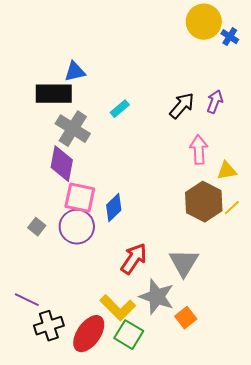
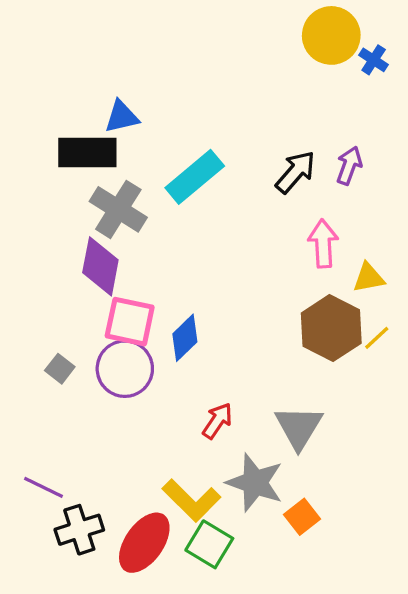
cyan rectangle: (120, 109) -> (195, 177), size x1.8
red arrow: (134, 259) -> (217, 421), size x0.7

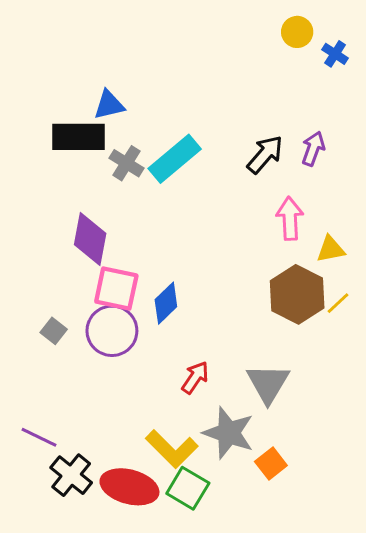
yellow circle: (331, 35) -> (297, 32), size x0.6
gray cross: (118, 209) -> (127, 163), moved, size x0.7
black cross: (79, 530) -> (71, 475), turned -33
red ellipse: (144, 543) -> (129, 487), turned 70

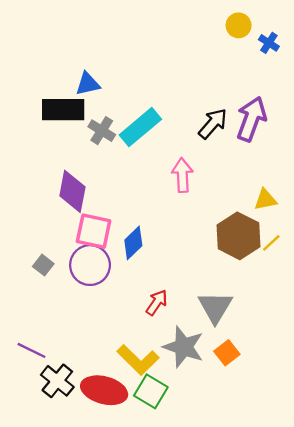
purple arrow: (313, 149) -> (251, 119), size x1.6
pink arrow: (290, 219) -> (182, 175), moved
orange square: (271, 463) -> (227, 353), moved

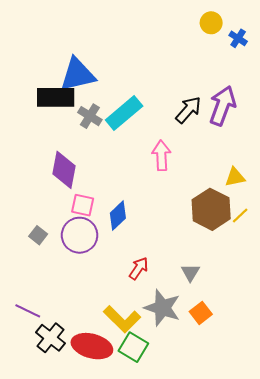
blue triangle: (88, 84) -> (77, 75), size x1.6
pink square: (94, 231) -> (83, 205), size x0.7
gray triangle: (215, 307) -> (190, 273), size x0.6

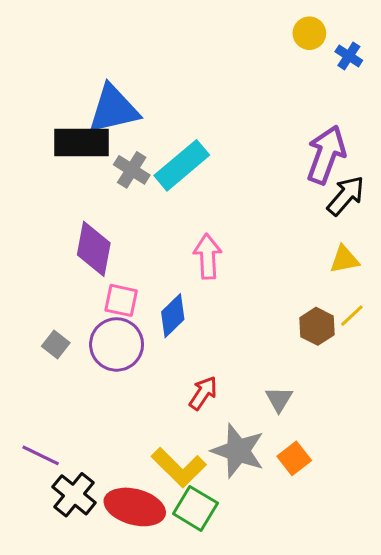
black arrow: (188, 110) -> (346, 196), moved
pink arrow: (161, 155) -> (208, 256), moved
brown hexagon: (211, 209) -> (317, 326), moved, size x0.6

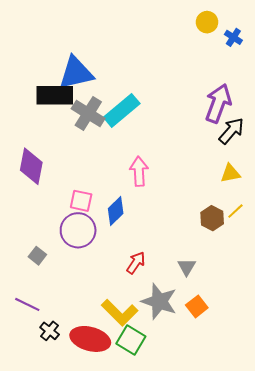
gray cross: (132, 170) -> (88, 114), size x1.4
purple diamond: (94, 249) -> (31, 166), moved
gray square: (56, 344) -> (37, 256), moved
black cross: (74, 495) -> (50, 331), size x0.7

